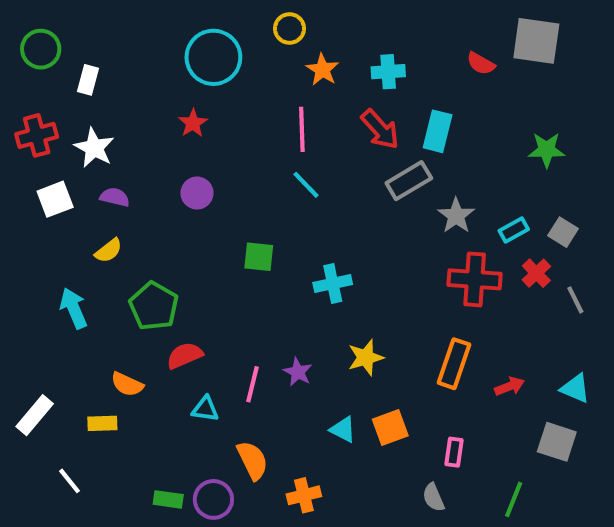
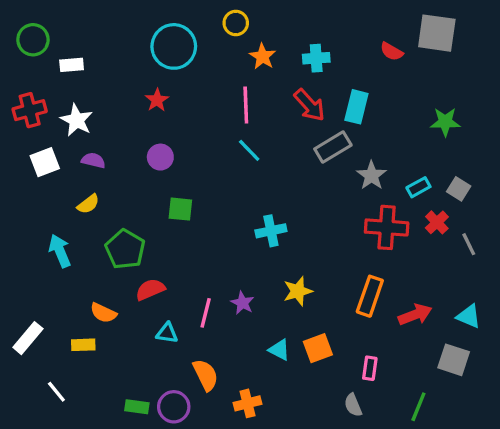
white rectangle: (88, 80) -> (72, 65), turned 70
green square: (259, 257) -> (180, 209), moved
red arrow: (510, 386) -> (415, 315), size x1.4

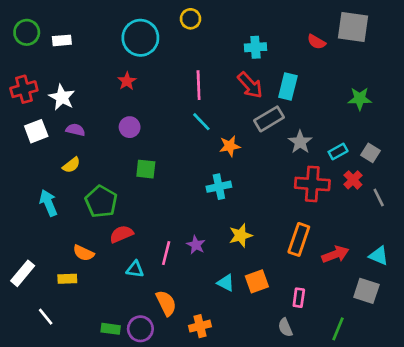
orange star: (263, 57) -> (230, 146), moved, turned 30
white rectangle: (72, 65) -> (62, 40), moved

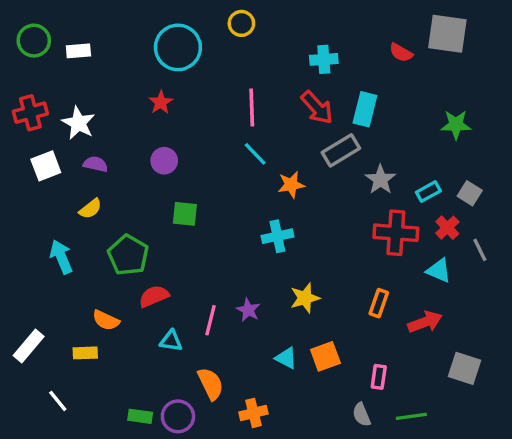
orange rectangle: (299, 239) -> (379, 303), size x0.7
cyan triangle: (379, 256) -> (439, 271), moved
green line: (338, 329) -> (411, 416), moved, turned 60

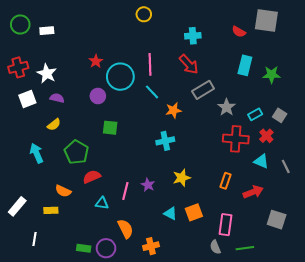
cyan circle: (178, 47) -> (120, 77), moved
cyan rectangle: (365, 109) -> (245, 65), moved
gray line: (480, 250) -> (286, 166), moved
pink rectangle: (379, 377) -> (226, 225), size x1.5
white line: (58, 401) -> (35, 239), turned 48

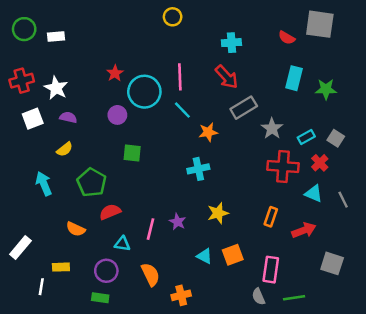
yellow rectangle: (51, 210) -> (61, 267), moved
purple circle: (106, 248) -> (106, 271), moved

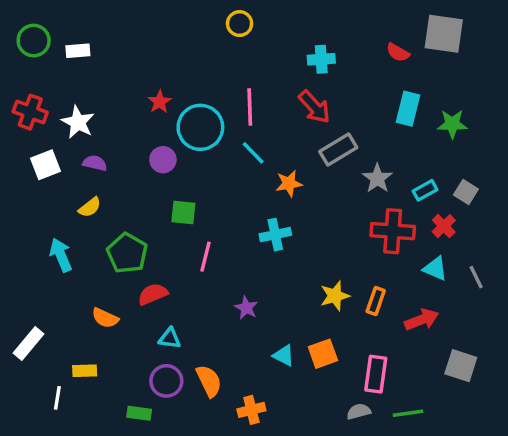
red cross: (22, 81) -> (30, 112), turned 35
yellow star: (218, 213) -> (335, 296), moved
pink line: (150, 229) -> (205, 257), moved
purple circle: (106, 271) -> (166, 381), moved
gray semicircle: (258, 297) -> (359, 412), turned 98

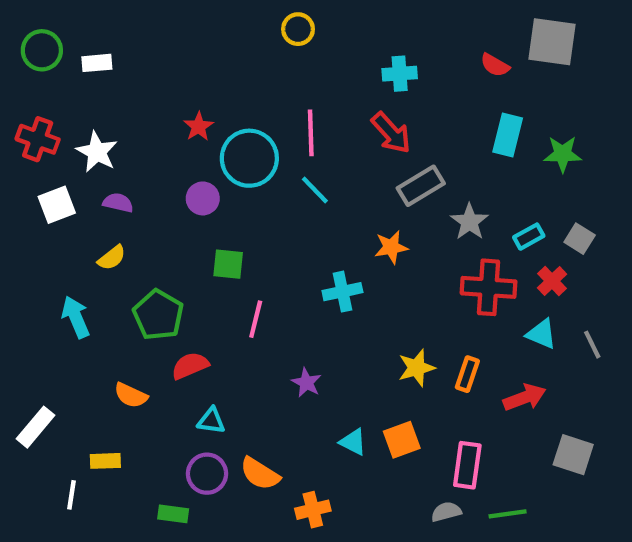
orange star: (289, 184) -> (391, 247), moved
orange semicircle: (209, 381) -> (260, 474), turned 148

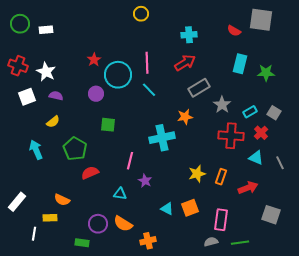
red arrow: (391, 133) -> (185, 63), turned -80
cyan cross: (342, 292) -> (162, 138), size x1.4
pink line: (256, 319) -> (130, 161), moved
orange semicircle: (131, 395) -> (62, 200), moved
cyan triangle: (211, 421) -> (120, 194), moved

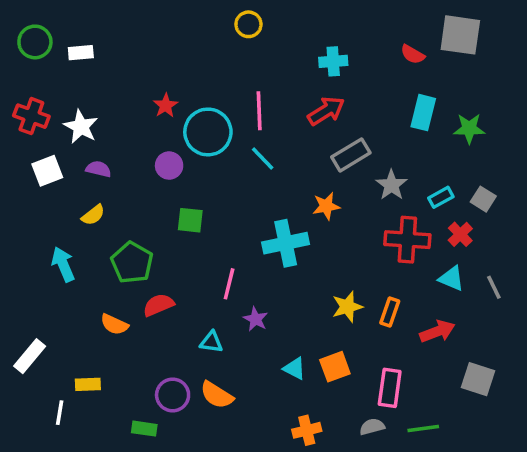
orange semicircle: (62, 200) -> (114, 324), moved
orange cross: (148, 241) -> (307, 430), moved

